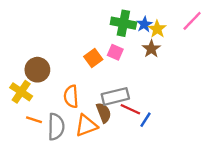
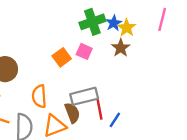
pink line: (192, 21) -> (162, 19), turned -30
green cross: (123, 23) -> (92, 22), turned -30
red line: (130, 109) -> (100, 109), turned 54

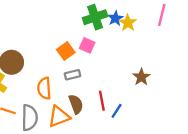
brown star: (121, 48) -> (141, 77), moved
gray rectangle: (84, 96) -> (72, 75), moved, size x0.6

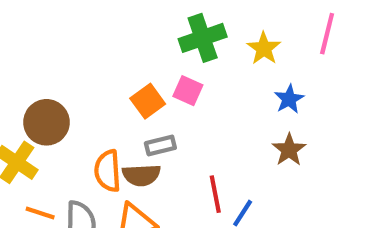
blue star: (115, 18) -> (289, 99), moved
brown semicircle: (76, 104) -> (141, 175), moved, turned 108

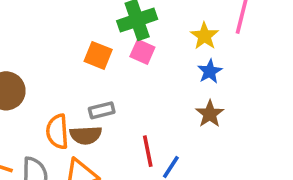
yellow star: (264, 48) -> (204, 36), moved
pink square: (188, 91) -> (142, 52), moved
orange square: (148, 101) -> (98, 55), moved, turned -32

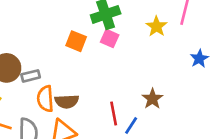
blue star: (210, 71) -> (199, 59), moved
gray rectangle: (102, 110) -> (31, 76), moved
brown star: (210, 114) -> (152, 99), moved

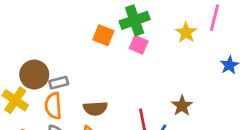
orange square: (76, 41) -> (103, 35), moved
orange semicircle: (45, 99) -> (53, 106), moved

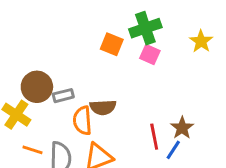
orange semicircle: (53, 106) -> (82, 121), moved
brown star: (182, 106) -> (182, 128), moved
brown semicircle: (95, 108) -> (103, 107), moved

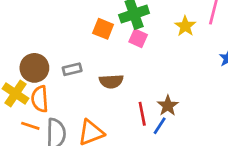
gray rectangle: (63, 96) -> (72, 69), moved
brown semicircle: (103, 107) -> (111, 81), moved
orange semicircle: (82, 121) -> (40, 99), moved

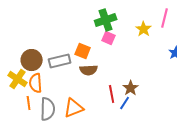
orange square: (103, 29) -> (83, 51), moved
gray rectangle: (72, 69) -> (60, 61), size x1.5
orange line: (30, 126) -> (29, 103), turned 64

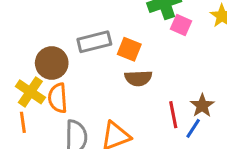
pink square: (109, 38) -> (181, 25), moved
gray rectangle: (60, 61) -> (94, 42), moved
orange line: (29, 103) -> (23, 122), moved

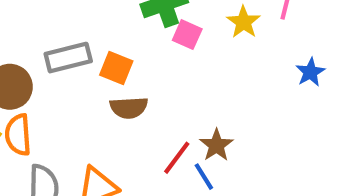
red line: (173, 115) -> (177, 158), turned 48
blue line: (193, 128) -> (204, 177), turned -65

